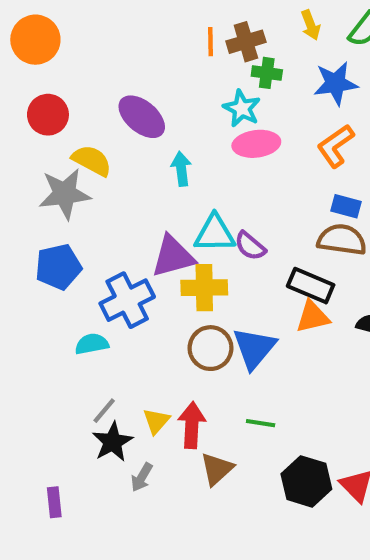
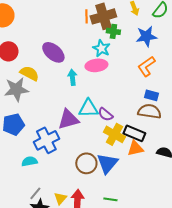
brown cross: (246, 42) -> (103, 16), size x1.4
pink ellipse: (256, 144) -> (96, 65), moved
yellow cross: (204, 288) -> (114, 134), moved, turned 30

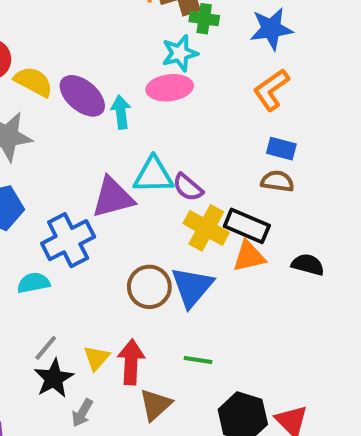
cyan star: (101, 48) -> (180, 53), turned 30
purple ellipse: (53, 52) -> (82, 96), moved
yellow semicircle: (29, 73) -> (34, 82), moved
brown semicircle: (149, 111) -> (277, 181), size x0.7

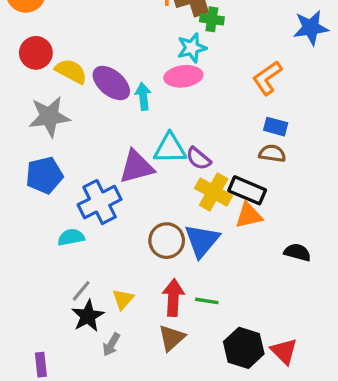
blue star: (271, 29) -> (311, 28), moved
black semicircle: (308, 265) -> (297, 252), moved
red arrow: (131, 362) -> (173, 298), moved

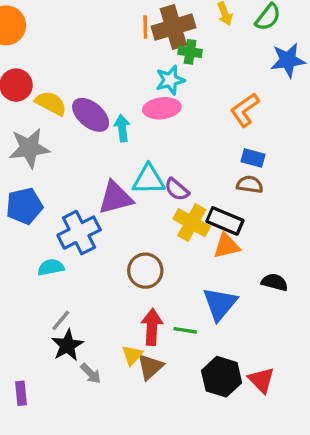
blue triangle: (202, 241) -> (220, 304), moved
yellow triangle: (123, 299) -> (132, 355), moved
gray arrow: (111, 345) -> (91, 373), turned -75

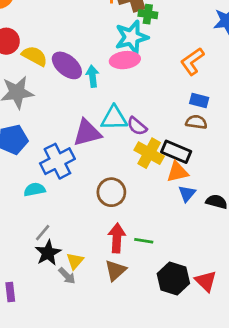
cyan star: (170, 80) -> (132, 37), size x1.4
blue triangle: (220, 304) -> (187, 194), moved, size x0.6
yellow triangle: (132, 355) -> (75, 261), moved

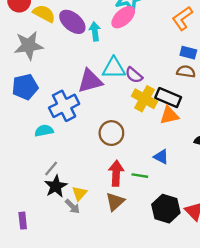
pink ellipse: (125, 60) -> (123, 17), turned -35
blue triangle: (187, 194) -> (161, 157), moved, turned -42

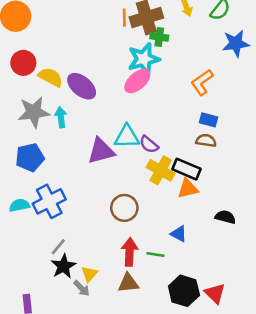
cyan arrow: (95, 31) -> (61, 117), moved
blue cross: (64, 106) -> (49, 201), moved
cyan semicircle: (44, 131) -> (19, 205), moved
brown triangle: (115, 202) -> (128, 283), turned 36

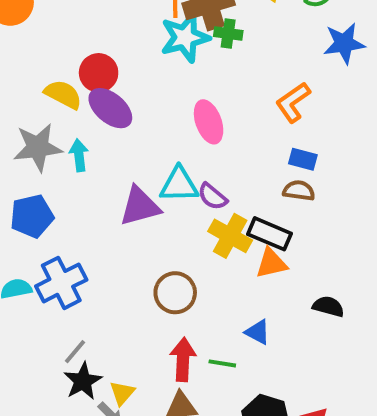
cyan star: (144, 59) -> (185, 37), moved
red circle: (23, 63) -> (99, 73), moved
pink ellipse: (137, 81) -> (209, 122), moved, turned -68

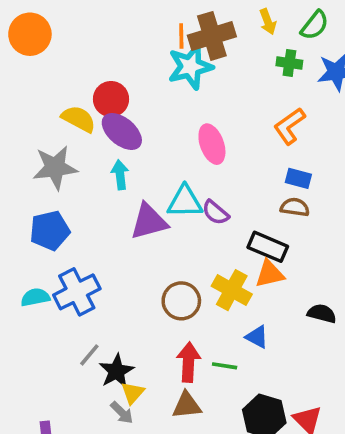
green cross: (228, 34) -> (289, 63), moved
cyan arrow: (79, 155) -> (120, 175), moved
yellow cross: (230, 236) -> (232, 290), moved
black star: (83, 381) -> (116, 371), moved

